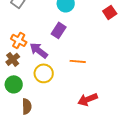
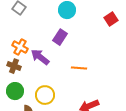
brown cross: (13, 59) -> (14, 66), turned -32
yellow circle: (44, 73) -> (45, 95), moved

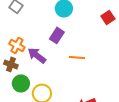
orange line: (79, 68) -> (77, 57), moved
green circle: (15, 91) -> (21, 83), moved

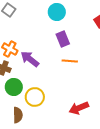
purple rectangle: (57, 35) -> (63, 39), moved, turned -56

